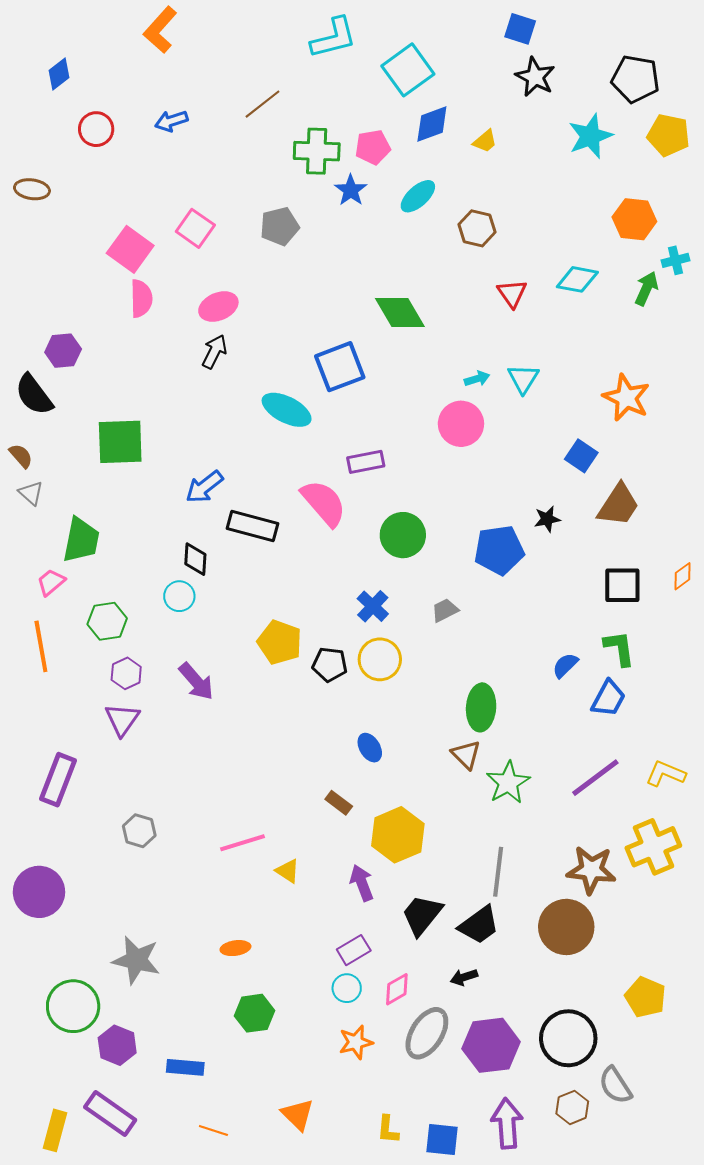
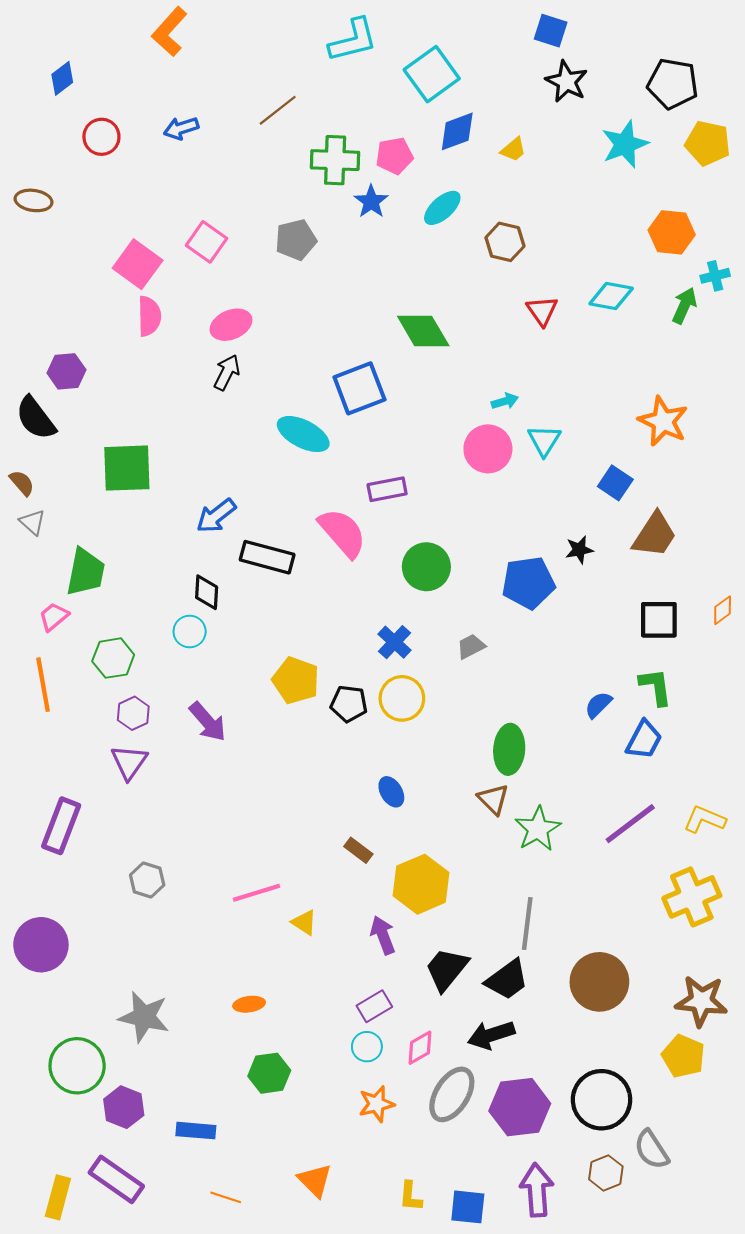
cyan triangle: (523, 379) -> (544, 440), moved
brown star: (591, 870) -> (701, 1001), moved
black arrow: (464, 977) -> (491, 1035), size x1.6

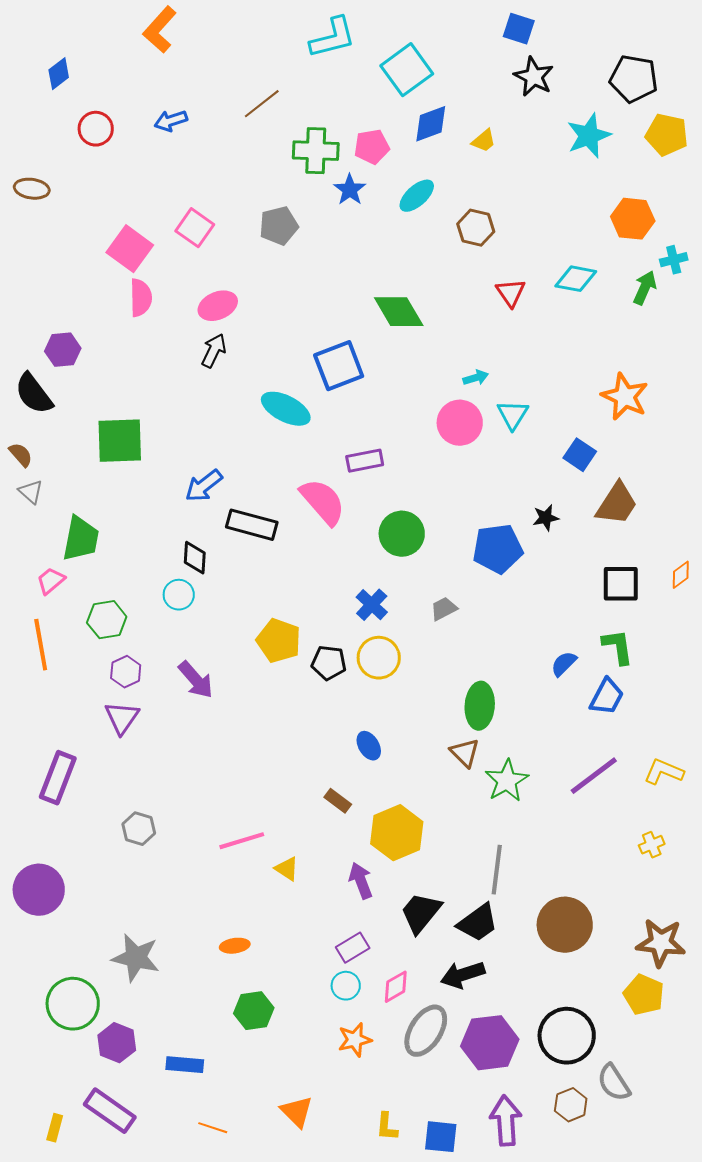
yellow cross: (692, 897) -> (652, 845), size x0.5
yellow rectangle: (58, 1197) -> (55, 1128), size x0.7

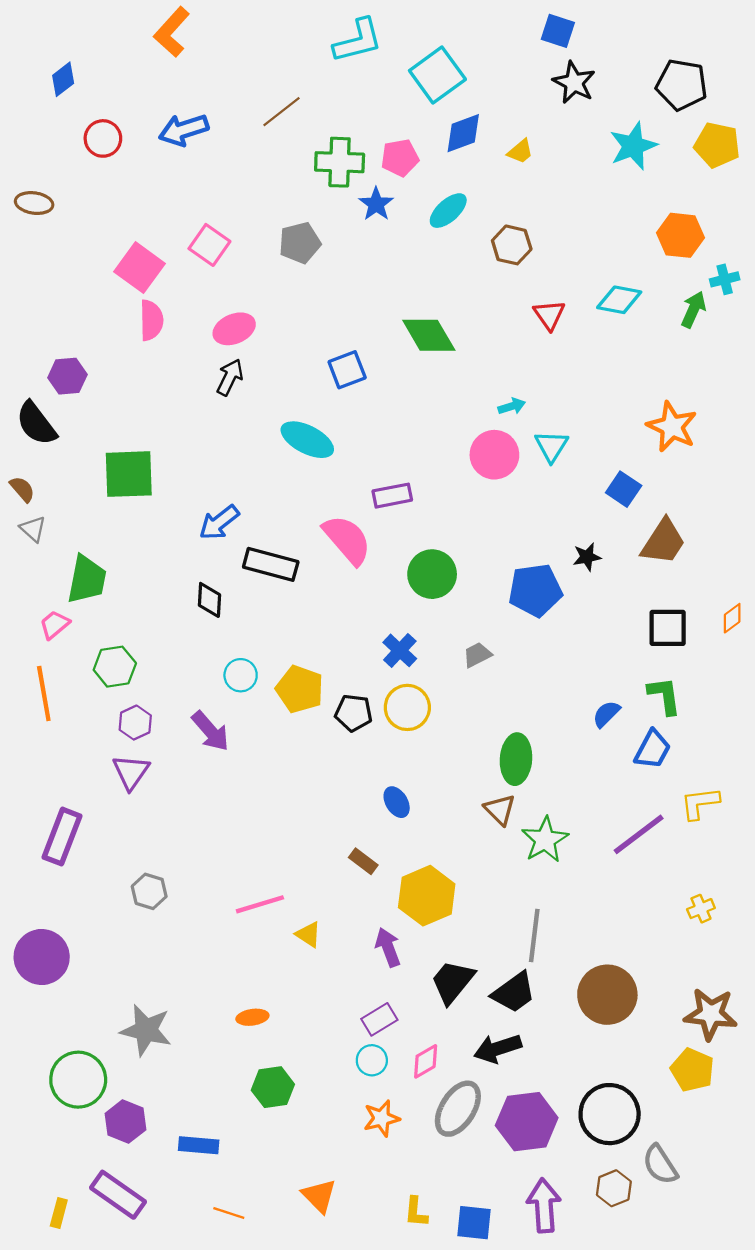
blue arrow: (171, 121) -> (184, 130), size x1.4
blue square: (339, 366) -> (347, 370), moved, size x0.7
cyan circle: (179, 595) -> (241, 675), moved
yellow L-shape: (664, 772) -> (700, 803), moved, turned -30

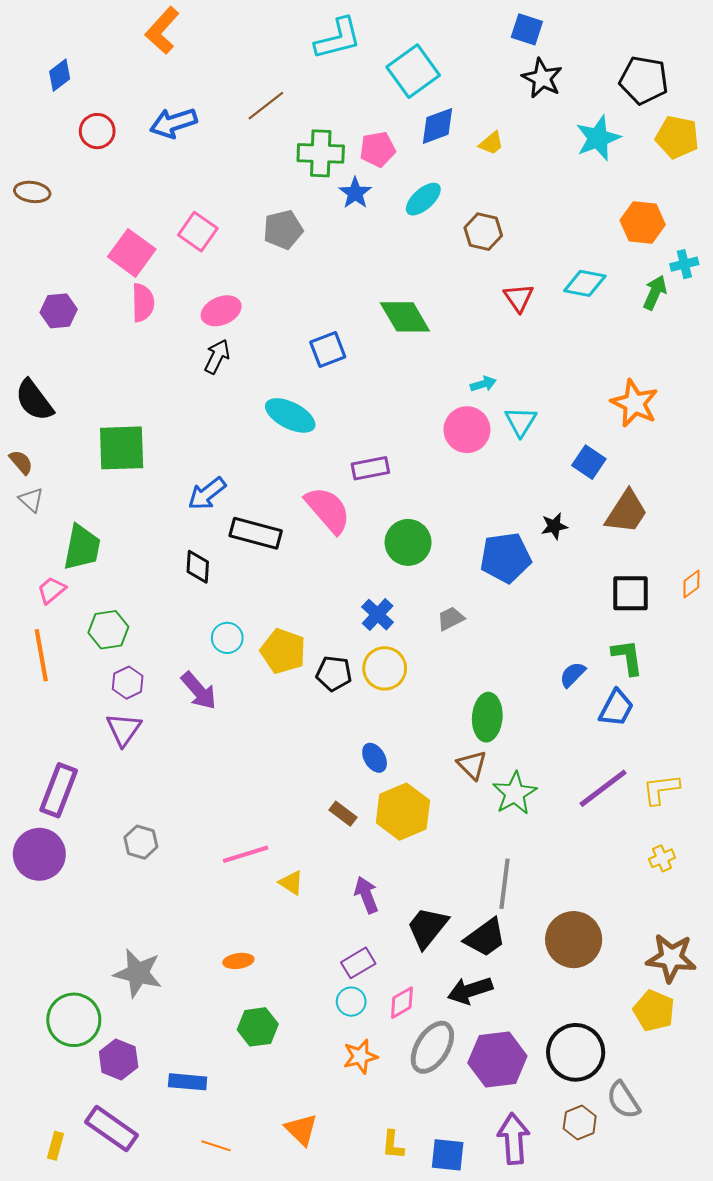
purple hexagon: (67, 376) -> (59, 311), moved
yellow L-shape: (700, 803) -> (661, 789), moved
yellow hexagon: (427, 896) -> (403, 812), moved
purple circle: (42, 957) -> (39, 854), moved

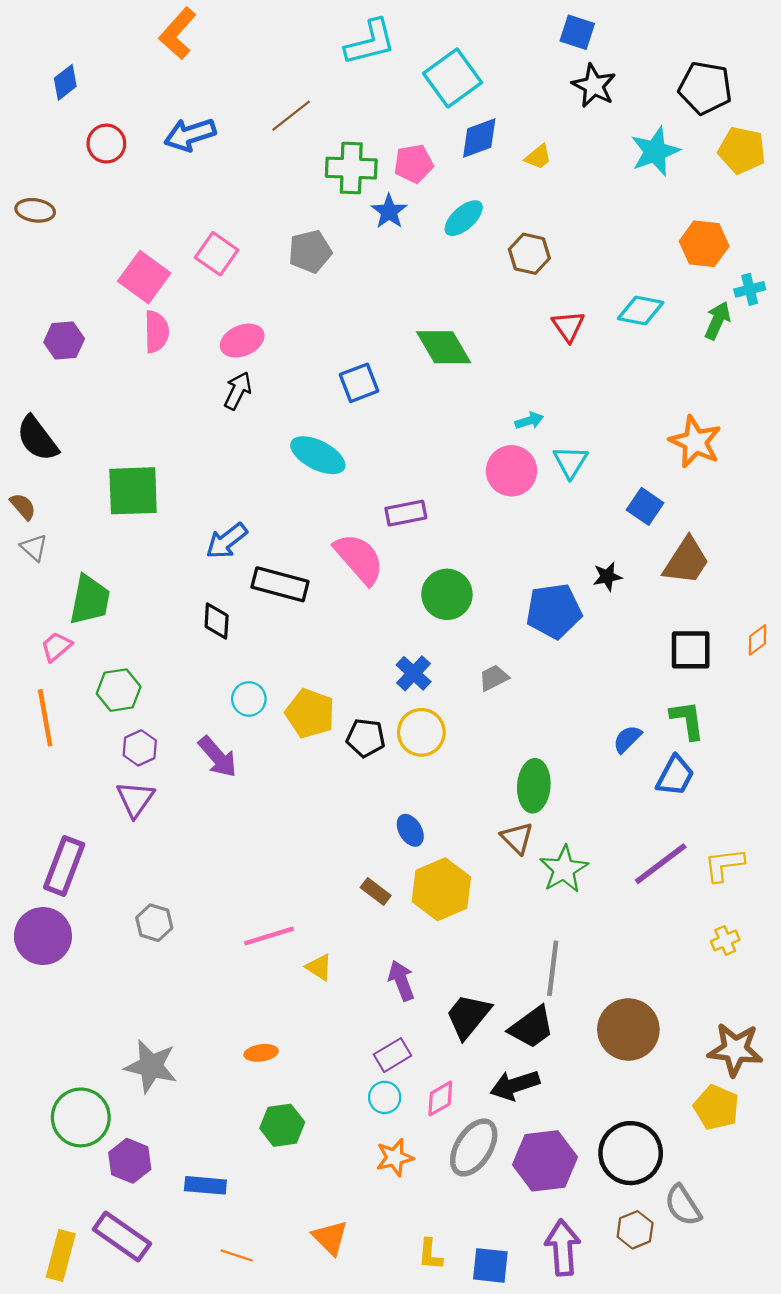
yellow rectangle: (56, 1146) -> (61, 1255), size x1.6

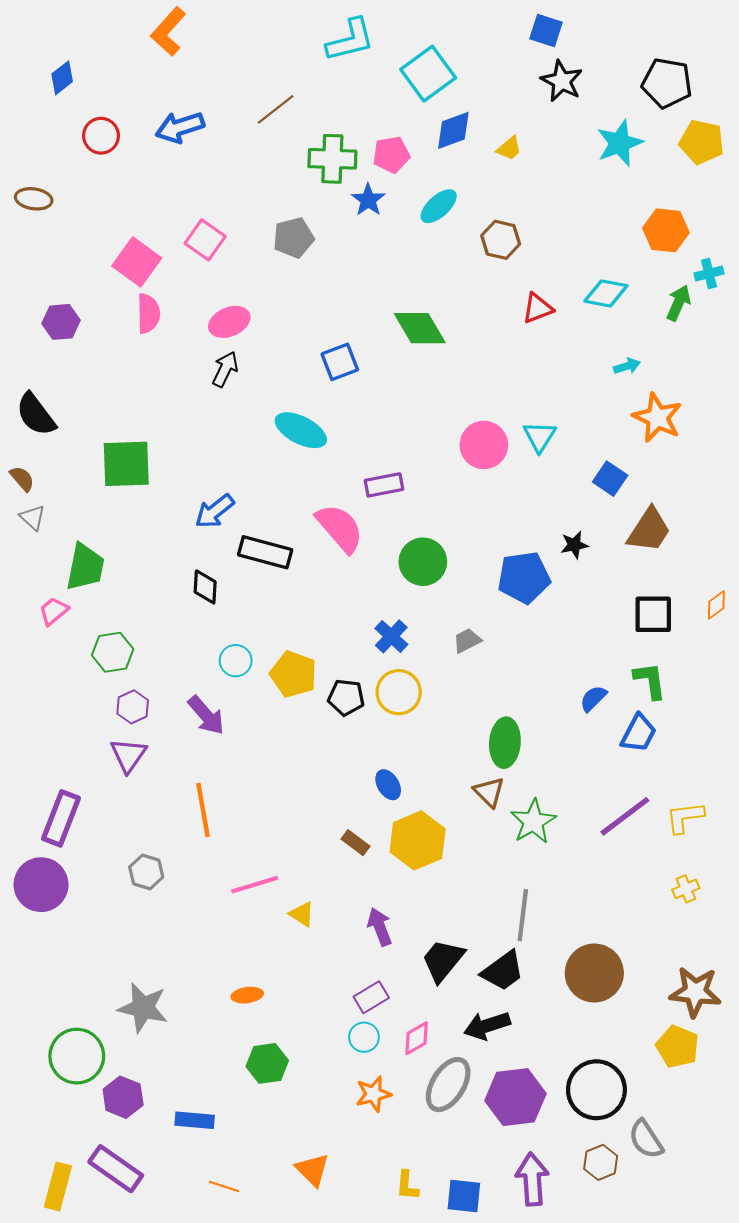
red triangle: (568, 326) -> (538, 308), turned 44
cyan arrow: (529, 421) -> (627, 366), moved
orange line: (45, 718) -> (203, 810), moved

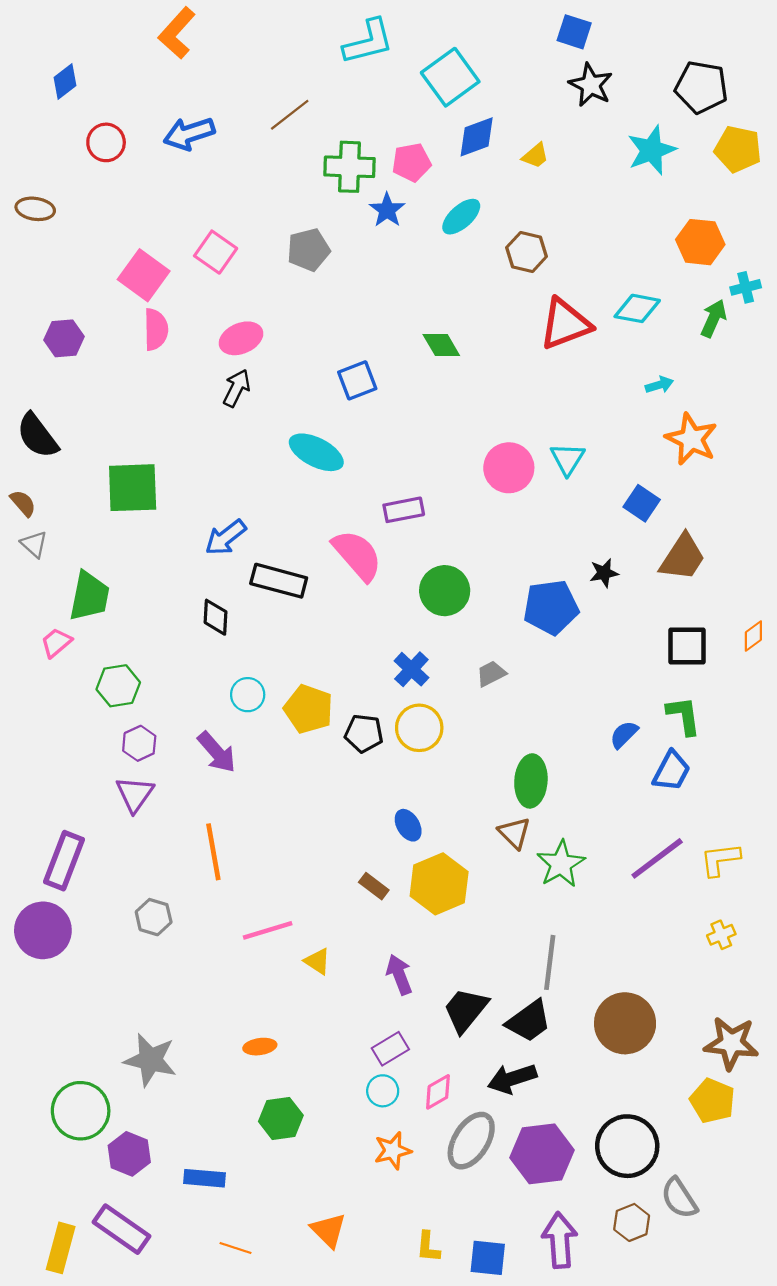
red triangle: (538, 308) -> (565, 324), size x1.6
green diamond: (420, 328) -> (441, 345), size x0.7

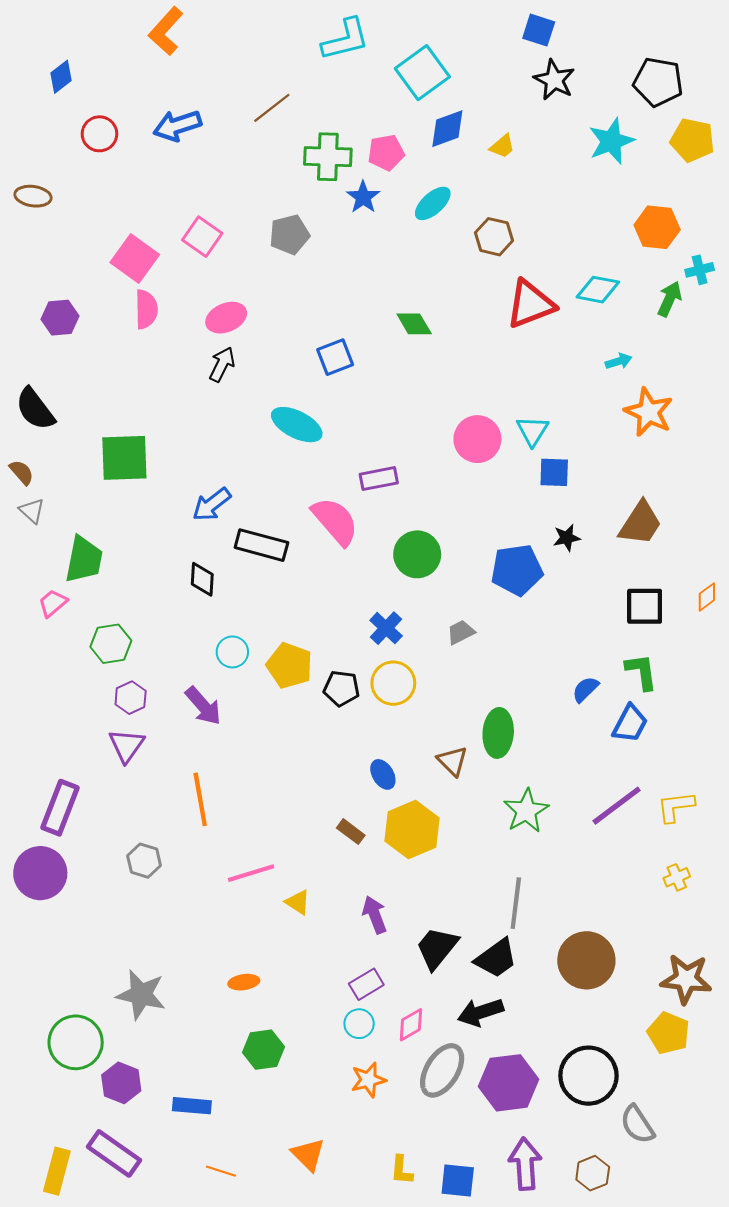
blue square: (642, 503) -> (554, 472), moved, turned -32
brown triangle: (514, 833) -> (452, 761), moved
brown hexagon: (632, 1222) -> (593, 1173), moved

